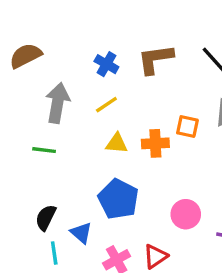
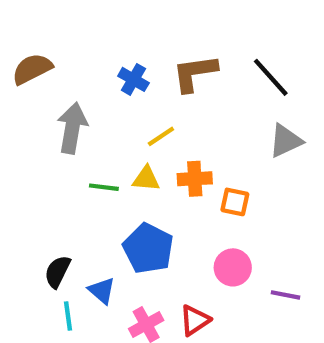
yellow line: (106, 105) -> (161, 136), moved
orange square: (187, 126) -> (235, 202), moved
green line: (44, 150) -> (104, 187), moved

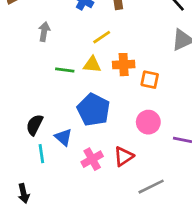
gray arrow: (72, 128) -> (44, 32), size x0.6

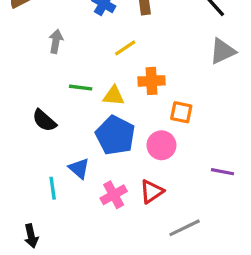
yellow triangle: (92, 65) -> (114, 96), moved
orange square: (150, 80) -> (181, 112), moved
pink circle: (148, 122) -> (161, 145), moved
black semicircle: (35, 125) -> (44, 121), moved, turned -75

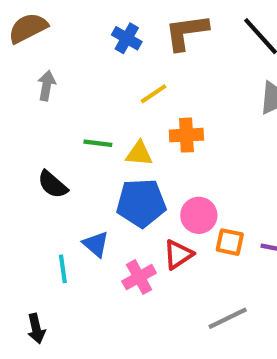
gray arrow: (56, 41) -> (46, 86), moved
orange square: (181, 112) -> (230, 242), moved
blue pentagon: (115, 135) -> (141, 203), turned -30
red triangle: (152, 191) -> (178, 254), moved

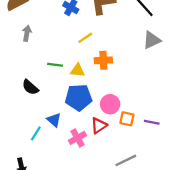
cyan line: (63, 269) -> (36, 133), turned 40

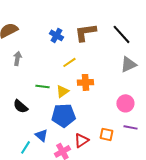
yellow triangle: (77, 70) -> (62, 91), turned -40
pink circle: (110, 104) -> (125, 103), moved
purple line: (152, 122) -> (130, 127), moved

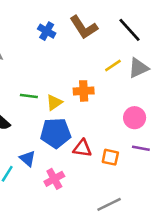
brown L-shape: (85, 32) -> (84, 27), turned -115
yellow line: (69, 62) -> (113, 65), moved
red triangle: (81, 140) -> (82, 148), moved, turned 42

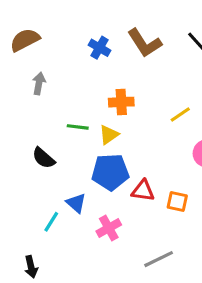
yellow line: (113, 65) -> (180, 115), moved
orange cross: (84, 91) -> (121, 102), moved
gray line: (109, 204) -> (159, 259), moved

